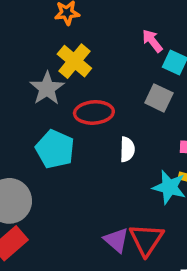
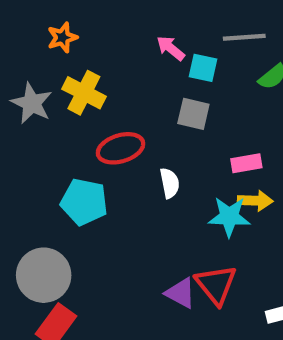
gray star: (47, 88) -> (32, 103), moved

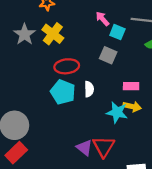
cyan pentagon: (84, 202) -> (63, 92), moved

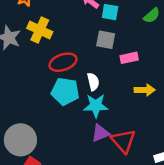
pink rectangle: (131, 86) -> (129, 58), moved
cyan star: (117, 112) -> (96, 106), moved
purple triangle: (84, 148) -> (100, 133), moved, turned -48

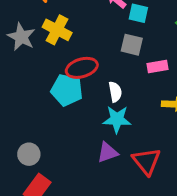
cyan pentagon: (65, 91) -> (67, 90), moved
purple triangle: (100, 133) -> (107, 153), moved
gray circle: (20, 140) -> (29, 154), size x0.6

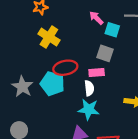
gray star: (21, 37) -> (22, 87), moved
pink rectangle: (158, 67) -> (97, 72), moved

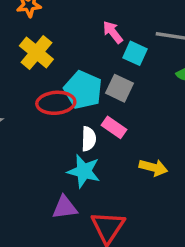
pink rectangle: (97, 72) -> (114, 127), moved, turned 32
cyan pentagon: (52, 84) -> (83, 90), moved

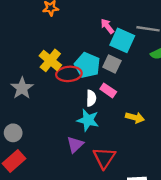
yellow cross: (36, 52) -> (50, 60), moved
cyan square: (135, 53) -> (122, 40), size x1.5
purple triangle: (65, 207) -> (75, 145), turned -36

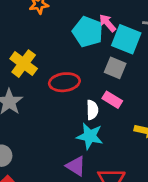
yellow cross: (50, 60) -> (24, 64), moved
cyan pentagon: (87, 65) -> (88, 32), moved
purple triangle: (75, 145) -> (76, 166), turned -42

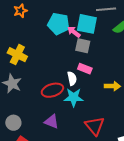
pink arrow: (108, 23) -> (74, 32), moved
red ellipse: (64, 82) -> (52, 90), moved
purple triangle: (76, 166) -> (52, 122), moved

